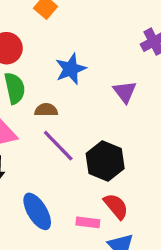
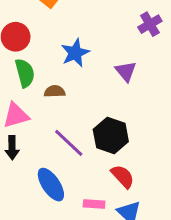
purple line: (58, 146) -> (69, 143), moved
pink rectangle: (88, 222) -> (94, 204), moved

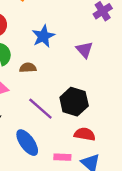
red semicircle: (123, 176) -> (85, 134), turned -36

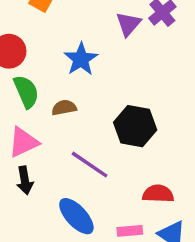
purple triangle: (84, 50) -> (128, 24), moved, turned 30
black hexagon: (74, 102) -> (135, 126), moved

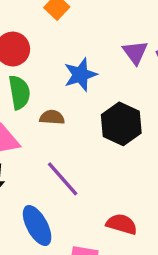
purple triangle: (128, 24) -> (135, 52), turned -32
black hexagon: (135, 126) -> (121, 124), moved

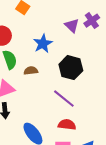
purple line: (63, 179) -> (64, 99), moved
red semicircle: (122, 224) -> (67, 125), moved

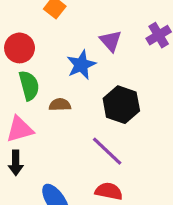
purple triangle: (72, 26) -> (111, 41), moved

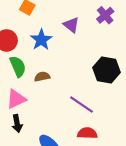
blue star: (81, 65) -> (41, 40), moved
black hexagon: (121, 105) -> (107, 70), moved

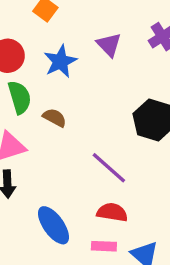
brown semicircle: (42, 77) -> (55, 118), turned 32

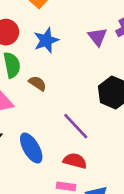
purple triangle: (109, 45) -> (98, 37), moved
blue ellipse: (54, 225) -> (31, 148), moved

